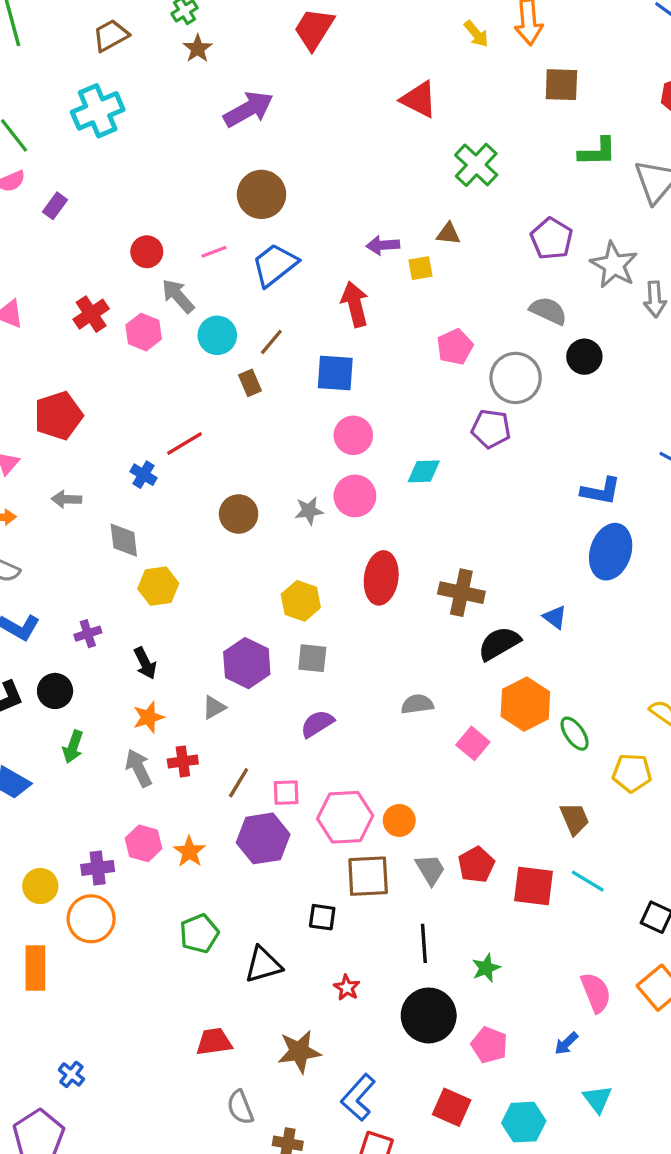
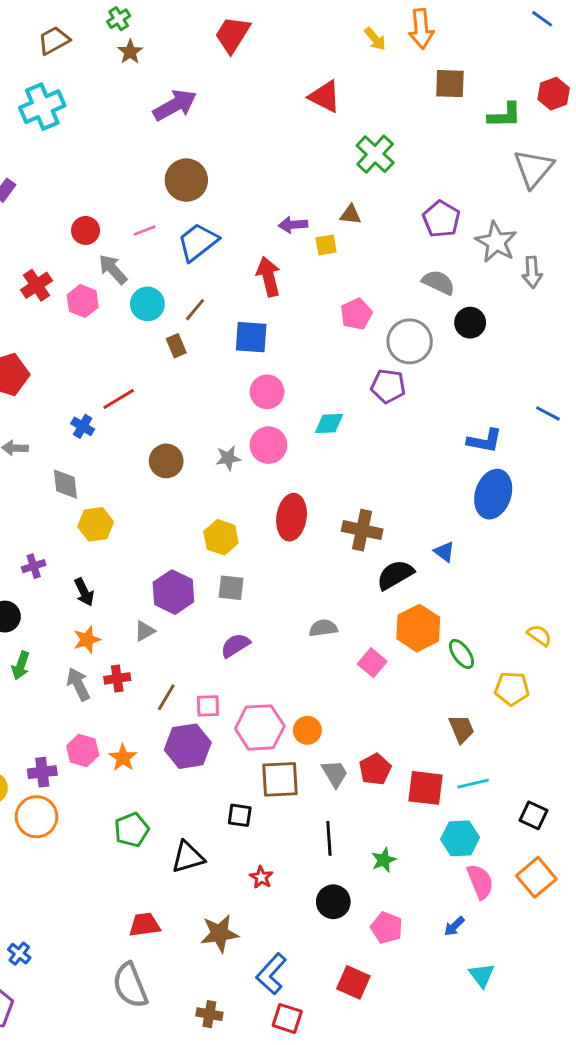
green L-shape: (597, 152) -> (505, 115), moved
cyan line: (588, 881) -> (473, 784), turned -44
black circle: (429, 1015) -> (333, 902), size x0.7
gray semicircle: (240, 1107) -> (130, 985), moved, size x1.5
cyan hexagon: (524, 1122) -> (460, 838), moved

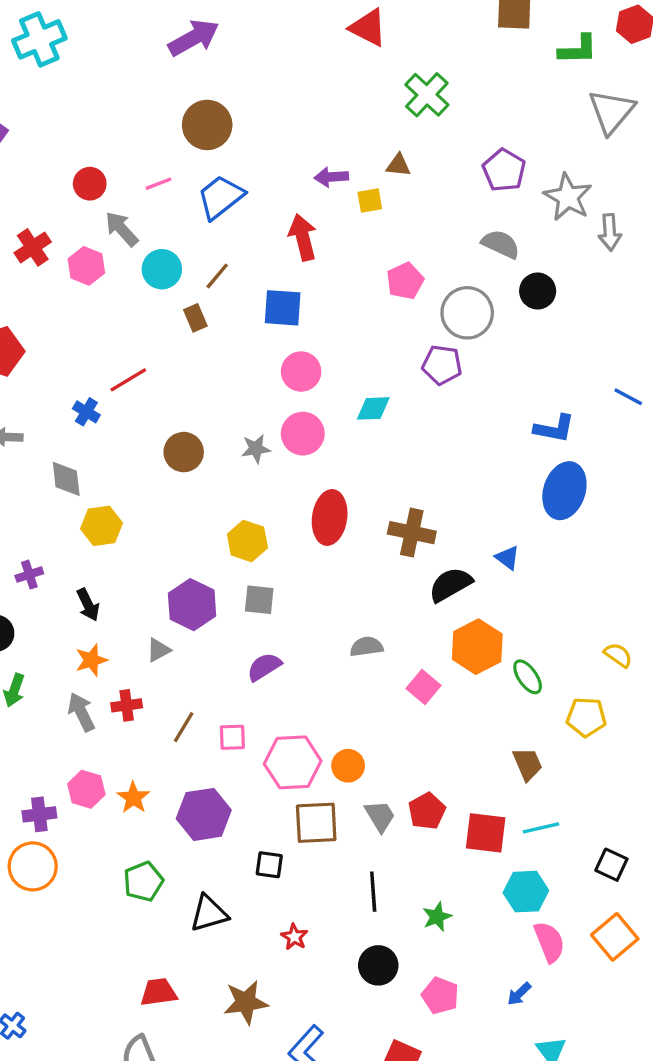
purple hexagon: (188, 746) -> (204, 814), moved

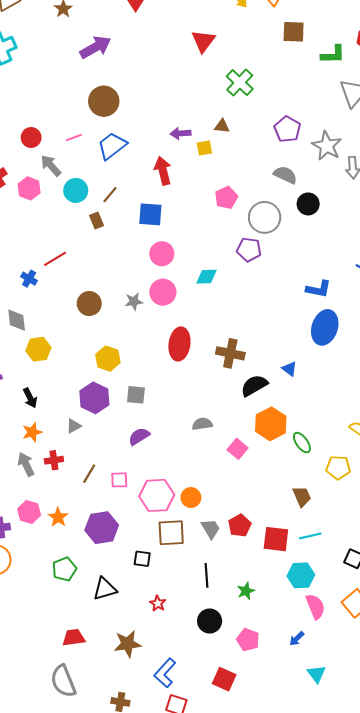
red triangle: (368, 28) -> (203, 41), turned 40
yellow hexagon: (247, 541) -> (108, 359), moved

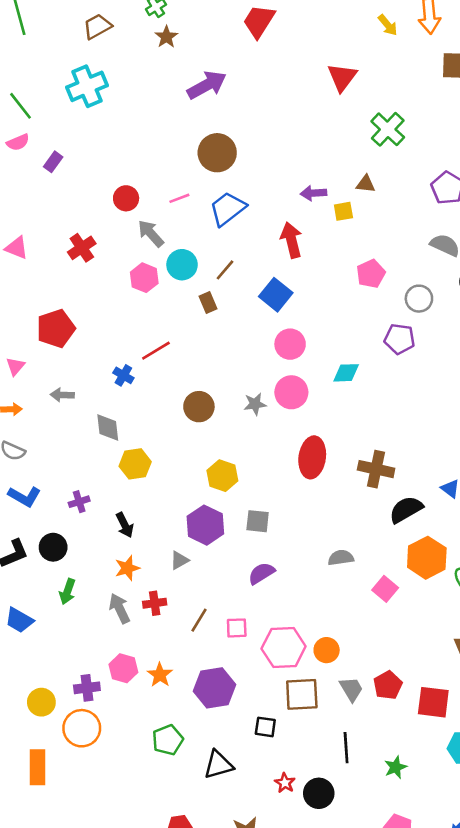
pink hexagon: (29, 188) -> (144, 278), moved
blue square: (150, 214) -> (276, 295), turned 35
gray circle: (265, 217) -> (419, 299), size x0.7
black circle: (210, 621) -> (319, 793), moved

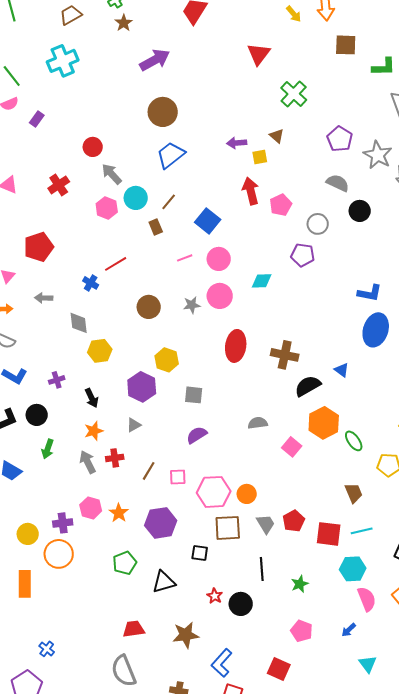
brown triangle: (366, 184) -> (277, 136), turned 35
pink line: (179, 198) -> (185, 258), moved
red arrow: (291, 240) -> (251, 191), moved
purple hexagon: (205, 525) -> (142, 387), moved

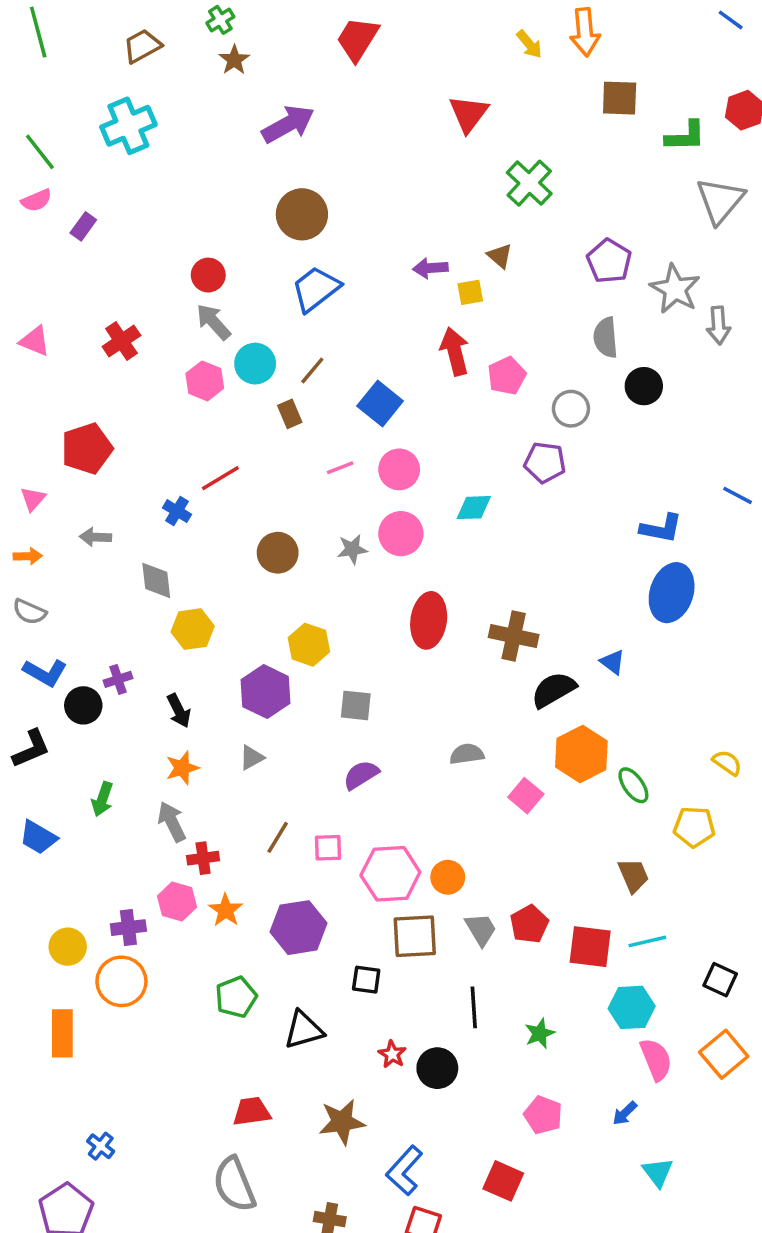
red circle: (93, 147) -> (208, 275), moved
gray semicircle: (338, 183) -> (606, 338), turned -120
black circle: (37, 415) -> (83, 705), moved
red cross: (115, 458) -> (203, 858), moved

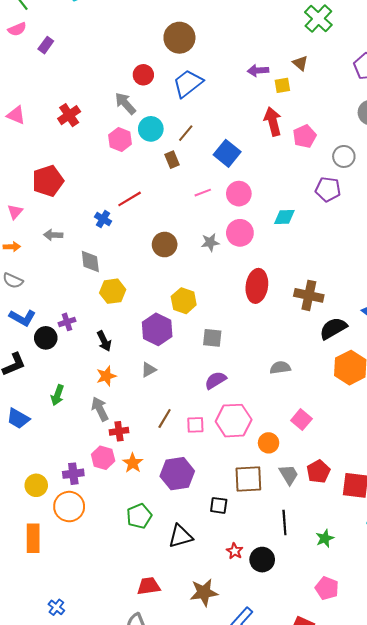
red circle: (208, 275) -> (143, 75), moved
pink square: (526, 796) -> (301, 420), moved
pink hexagon: (390, 874) -> (234, 421), moved

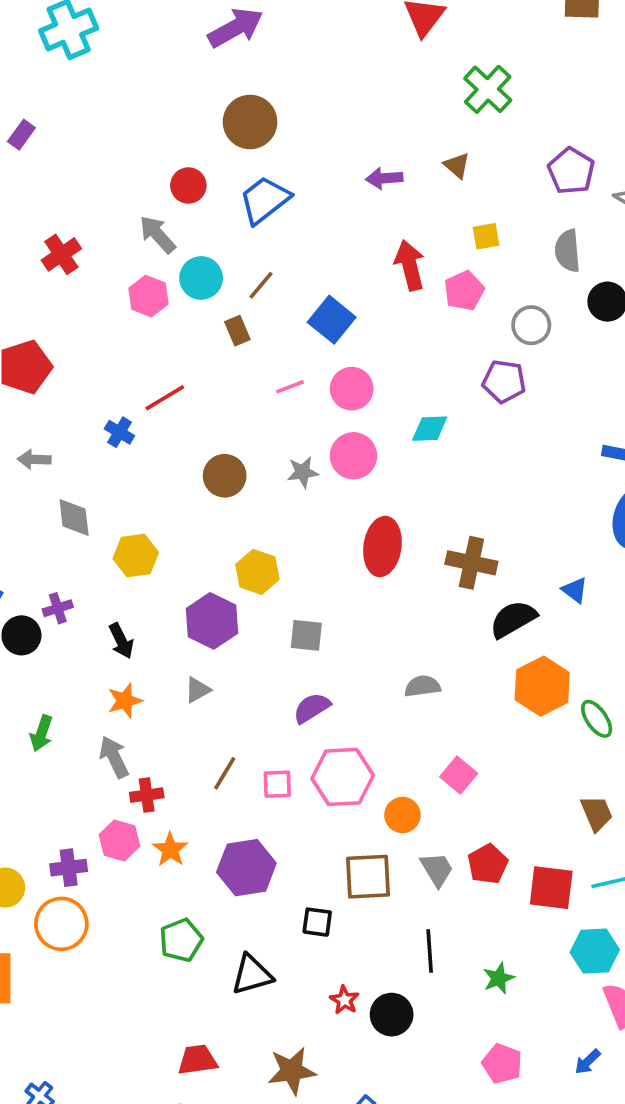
yellow square: (282, 85) -> (486, 236), moved
gray diamond: (90, 261) -> (74, 517), moved

